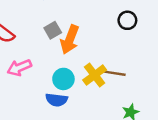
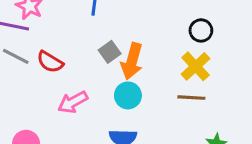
yellow cross: (95, 75) -> (196, 66), moved
cyan circle: (63, 79) -> (128, 95), moved

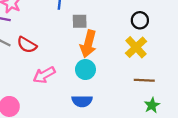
gray square: (110, 52) -> (80, 21), moved, turned 35
brown line: (191, 98) -> (144, 80), moved

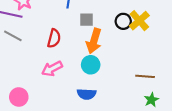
black circle: (140, 20) -> (123, 21), moved
red semicircle: (27, 45) -> (54, 38), moved, turned -108
yellow cross: (136, 47) -> (139, 21), moved

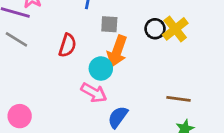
cyan circle: (91, 65) -> (101, 69), moved
pink arrow: (52, 69) -> (94, 93), moved, turned -126
blue semicircle: (87, 94) -> (118, 117), moved, turned 120

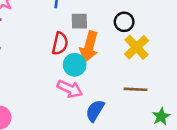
yellow cross: (175, 29) -> (136, 47), moved
red semicircle: (67, 45) -> (60, 44), moved
brown line: (178, 99) -> (136, 89), moved

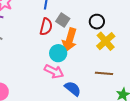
gray square: (79, 21) -> (63, 20), turned 32
red semicircle: (60, 44) -> (46, 27), moved
blue semicircle: (95, 111) -> (73, 89), turned 96

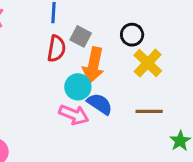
blue semicircle: (73, 89) -> (100, 104), moved

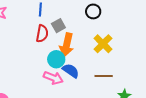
black circle: (132, 35) -> (93, 11), moved
gray square: (81, 36) -> (58, 26), turned 32

